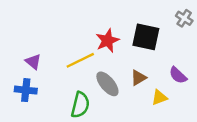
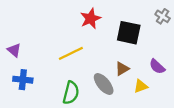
red star: (107, 41) -> (91, 19), moved
purple triangle: (33, 62) -> (14, 50), moved
gray ellipse: (107, 84) -> (104, 84), moved

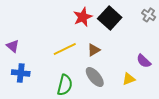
black square: (129, 33) -> (110, 18), moved, turned 30
brown triangle: (122, 69) -> (94, 50), moved

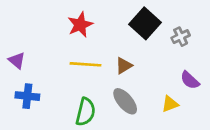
gray cross: (149, 15) -> (181, 37), moved, turned 32
red star: (83, 17) -> (80, 25), moved
yellow line: (65, 49) -> (85, 64), turned 30

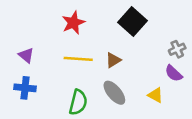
gray cross: (181, 37) -> (177, 49), moved
purple triangle: (17, 60) -> (26, 55), moved
yellow triangle: (170, 104) -> (155, 95), turned 49

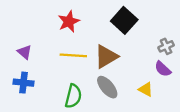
brown triangle: (113, 60) -> (106, 57), size x1.6

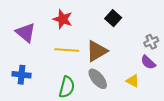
black square: (124, 20) -> (113, 18), size x0.7
red star: (69, 21) -> (63, 19), turned -30
purple triangle: (25, 52) -> (26, 32), moved, size x1.5

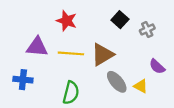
purple triangle: (26, 32) -> (37, 47), moved, turned -35
gray cross: (151, 42) -> (147, 29), moved
gray ellipse: (98, 79) -> (117, 82), moved

